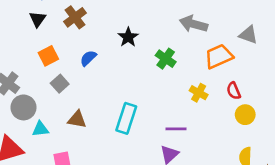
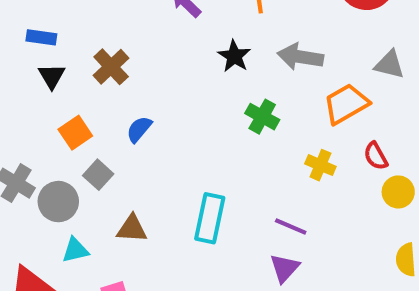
black star: (128, 37) -> (234, 56), moved
gray circle: (24, 107) -> (58, 202), moved
purple line: (176, 129) -> (291, 226), turned 30

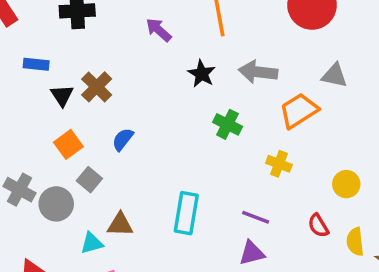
black triangle: (52, 76) -> (62, 95), moved
red semicircle: (376, 156) -> (318, 226), moved
cyan triangle: (75, 250) -> (92, 243), moved
purple triangle: (285, 268) -> (252, 253), turned 36

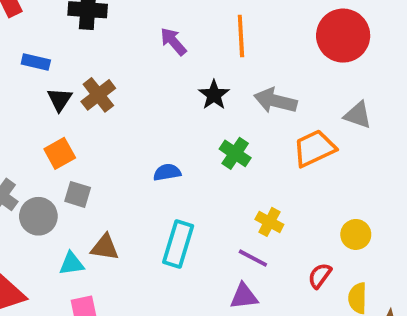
blue semicircle: (123, 139) -> (167, 172), moved, turned 35
yellow cross: (279, 164) -> (269, 222), moved
gray square: (89, 180) -> (78, 194), turned -30
red semicircle: (318, 226) -> (320, 276), turned 60

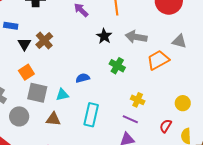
gray square: (78, 194) -> (37, 93), size x1.5
gray circle: (38, 216) -> (19, 116), moved
cyan triangle: (72, 264) -> (62, 95), moved

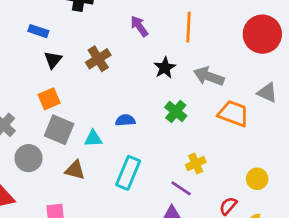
brown cross: (44, 40) -> (98, 59), moved
orange trapezoid: (158, 60) -> (233, 114), turned 40
yellow cross: (138, 100) -> (196, 164), turned 32

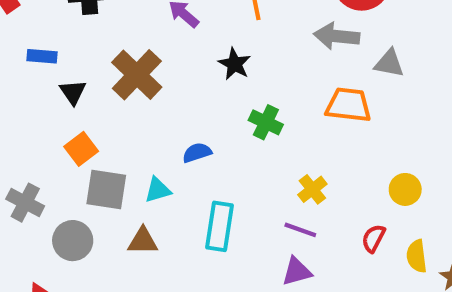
brown cross: (98, 59) -> (137, 75), size x1.4
gray arrow: (209, 76) -> (337, 36), moved

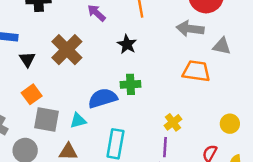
green cross: (266, 122) -> (130, 84), moved, turned -30
blue semicircle: (197, 153) -> (103, 98), size x1.6
purple line: (300, 230) -> (165, 147), turned 72

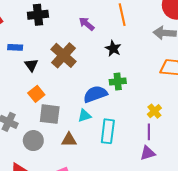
cyan triangle: (78, 121) -> (85, 116), moved

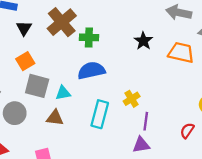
black star: (113, 48) -> (143, 41), moved
green cross: (118, 82) -> (89, 37), moved
yellow cross: (154, 111) -> (132, 99), moved
cyan triangle: (85, 116) -> (63, 93), moved

